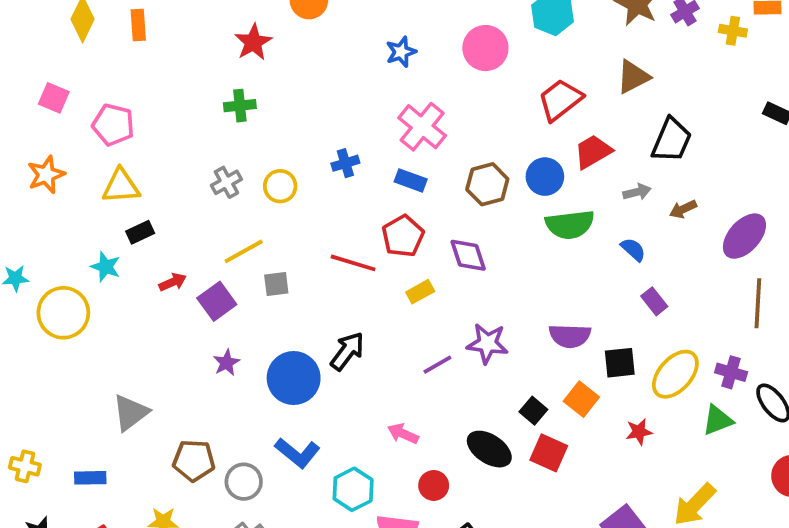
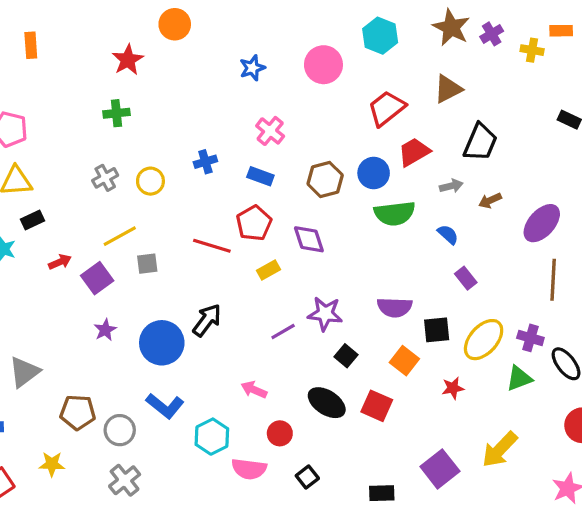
pink cross: (422, 127) -> (270, 131), size x0.7
black square: (533, 411) -> (346, 356), moved

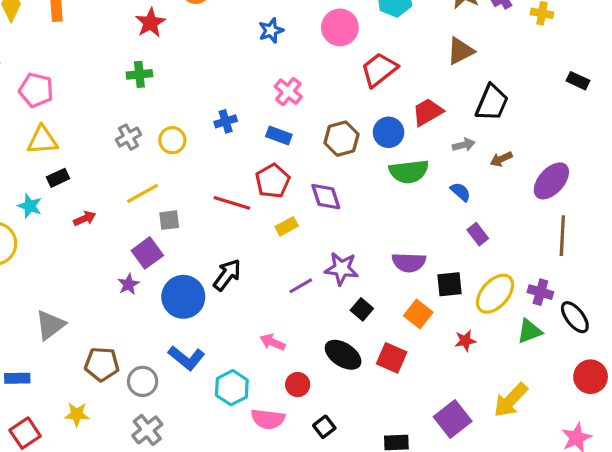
red trapezoid: (387, 108) -> (379, 70), moved
purple square: (97, 278) -> (147, 253), moved

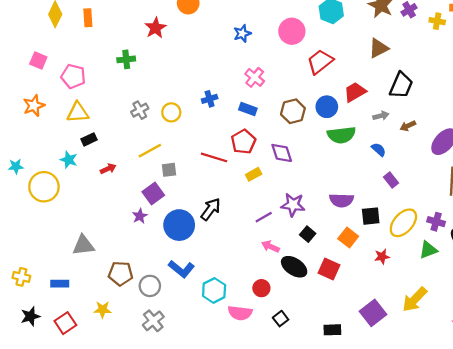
green cross: (139, 74) -> (126, 59), moved
gray triangle: (50, 325) -> (83, 245), turned 30
pink arrow: (273, 342) -> (270, 246), moved

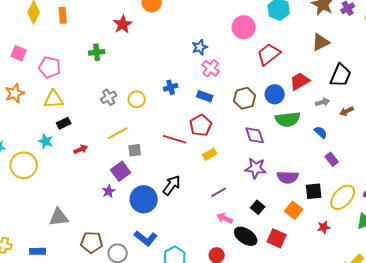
blue star: (242, 33) -> (200, 47), moved
purple diamond: (282, 153) -> (255, 135), moved
purple star: (293, 205) -> (256, 168), moved

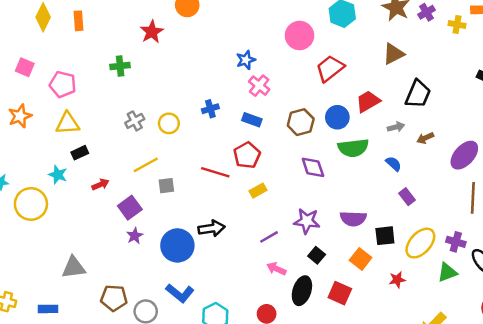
purple star: (256, 168) -> (307, 221), moved
purple square: (121, 171) -> (130, 208), moved
black arrow: (172, 185) -> (212, 228), turned 45
black ellipse: (246, 236) -> (302, 291), turned 75

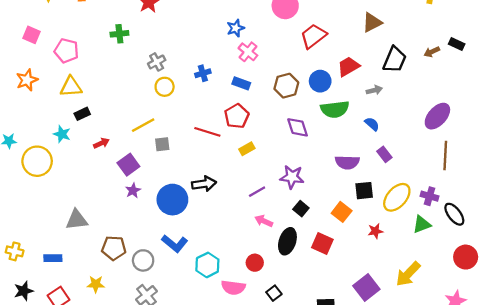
gray cross: (135, 121) -> (157, 62), moved
brown arrow: (425, 138) -> (432, 52), moved
purple semicircle: (353, 219) -> (347, 162), moved

